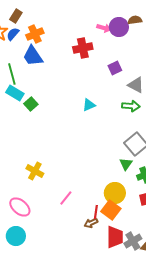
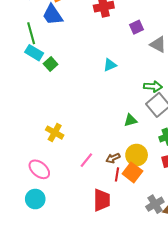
green arrow: (131, 106) -> (153, 86), moved
green triangle: (126, 164) -> (130, 120), moved, turned 40
brown arrow: (91, 223) -> (113, 158), moved
red trapezoid: (115, 237) -> (102, 200), moved

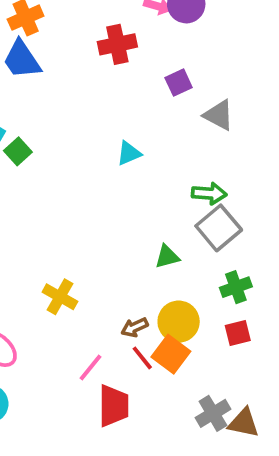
yellow cross: (55, 133) -> (60, 297), moved
pink line: (86, 160) -> (91, 367), moved
red line: (117, 174) -> (142, 358), turned -48

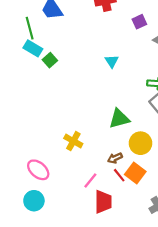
cyan triangle: (129, 153) -> (112, 61), turned -40
green triangle: (167, 257) -> (119, 119), moved, size x1.5
yellow circle: (179, 322) -> (140, 143), moved

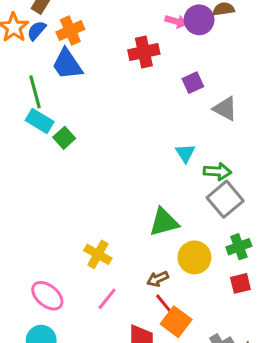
cyan triangle: (112, 61) -> (185, 153), moved
orange square: (135, 173) -> (176, 322), moved
pink line: (90, 180) -> (107, 299), moved

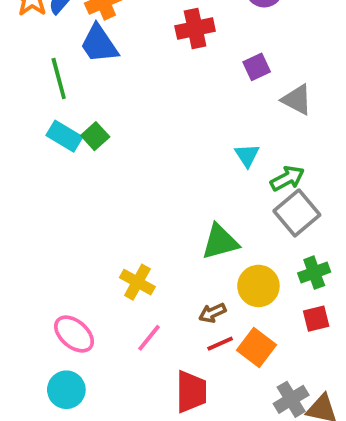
cyan rectangle: (40, 121) -> (64, 136), moved
green arrow: (217, 172) -> (287, 178), turned -32
red line: (164, 303) -> (220, 344), turned -75
orange square: (176, 322) -> (257, 347), moved

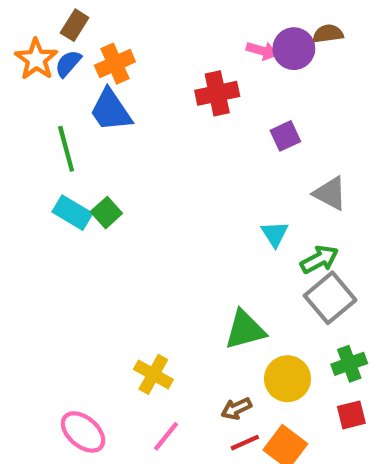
gray triangle: (297, 100) -> (330, 193), moved

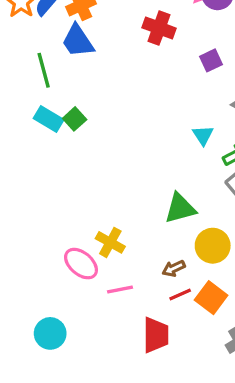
red cross: (217, 93) -> (159, 28), turned 32
pink ellipse: (83, 432) -> (81, 264), moved
pink line: (166, 436) -> (120, 290), turned 40

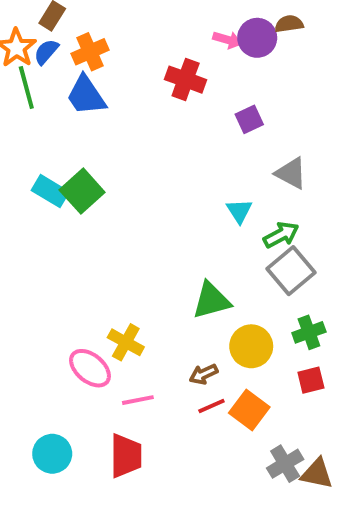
green line: (44, 70) -> (26, 88), moved
green square: (75, 119) -> (82, 191), size x1.5
red trapezoid: (156, 335) -> (126, 456), moved

